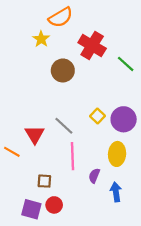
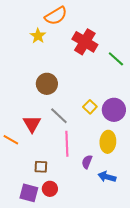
brown circle: (63, 70) -> (47, 84), moved
blue arrow: (116, 192) -> (107, 177), turned -66

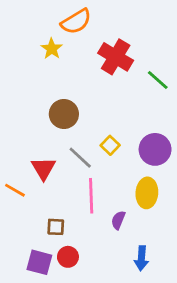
yellow square: (90, 107) -> (110, 145), moved
blue arrow: (107, 177) -> (141, 258), moved, turned -102

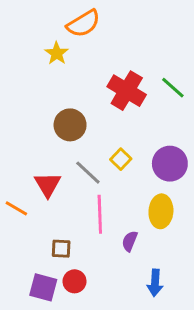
red cross: (116, 57) -> (127, 91), moved

